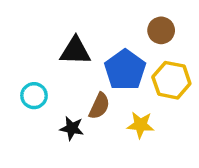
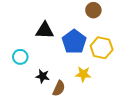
brown circle: (161, 30) -> (93, 10), moved
brown semicircle: (99, 106) -> (59, 88), moved

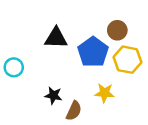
brown circle: (93, 10) -> (117, 30), moved
cyan circle: (20, 57) -> (14, 67), moved

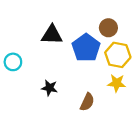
yellow star: (105, 93) -> (117, 83), moved
brown semicircle: (74, 111) -> (87, 102), moved

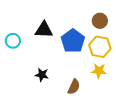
brown circle: (108, 28) -> (100, 21), moved
cyan circle: (13, 62) -> (13, 41), moved

